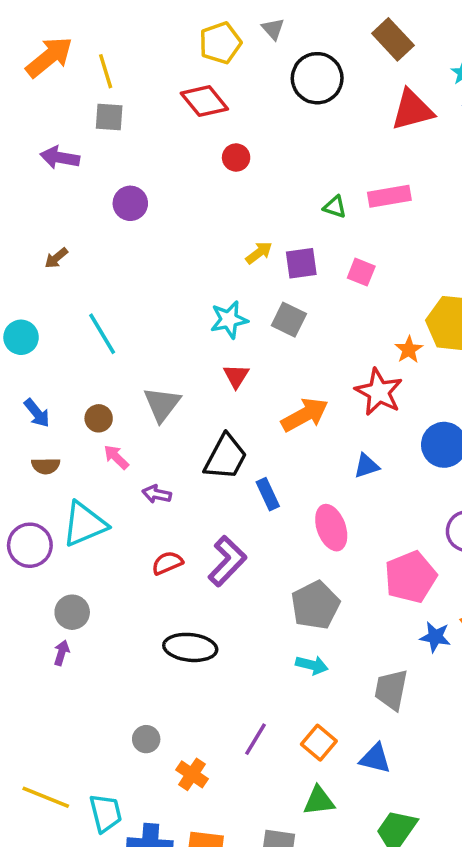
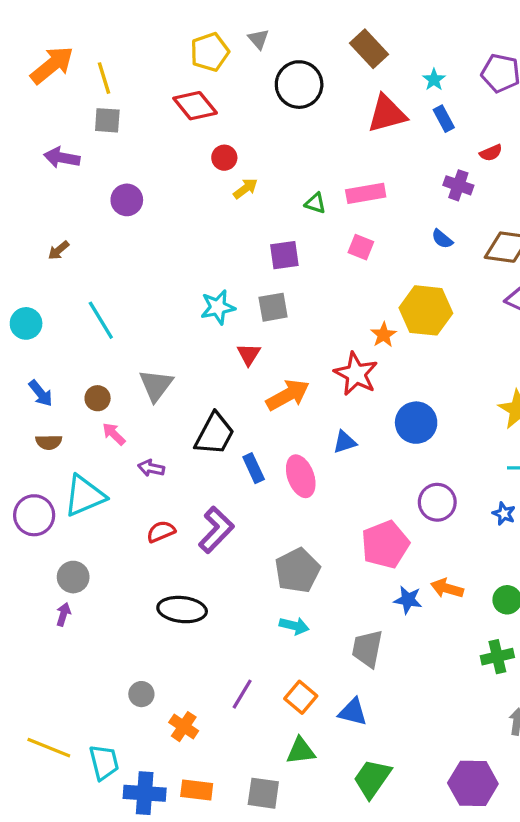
yellow arrow: (259, 253) -> (245, 189), moved
pink square: (361, 272) -> (361, 247), moved
gray square: (289, 320) -> (273, 307), turned -36
red triangle: (236, 376) -> (249, 354), moved
pink ellipse: (331, 528) -> (301, 476), moved

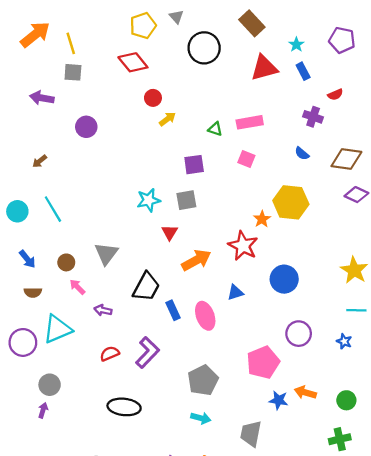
cyan line: (101, 320) -> (53, 209), moved

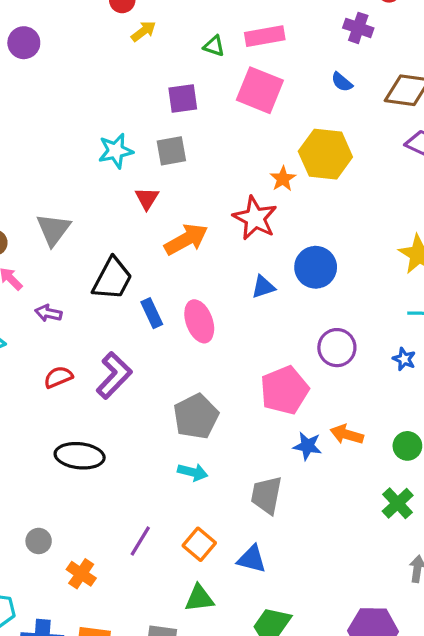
pink square: (246, 159) -> (260, 90), size x1.8
blue triangle: (235, 292) -> (263, 287), moved
green cross: (340, 439) -> (398, 503), turned -30

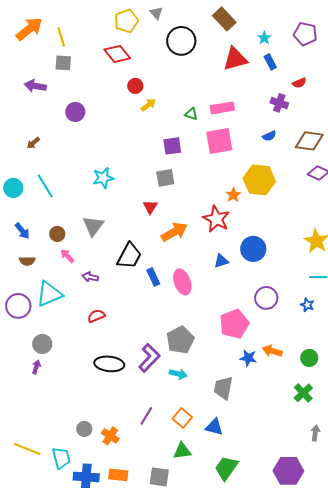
blue semicircle: (342, 82) -> (269, 136), turned -64
pink square: (260, 90) -> (219, 141), turned -32
cyan star: (116, 151) -> (103, 178), moved
purple L-shape: (114, 375) -> (149, 358), moved
gray circle: (39, 541) -> (84, 429), moved

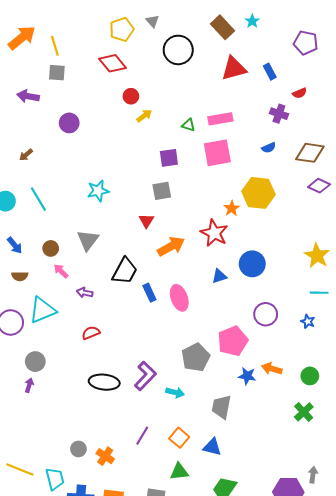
cyan star: (264, 38) -> (252, 21), moved
gray pentagon: (180, 340) -> (196, 357), moved
gray arrow: (315, 433) -> (313, 475), moved

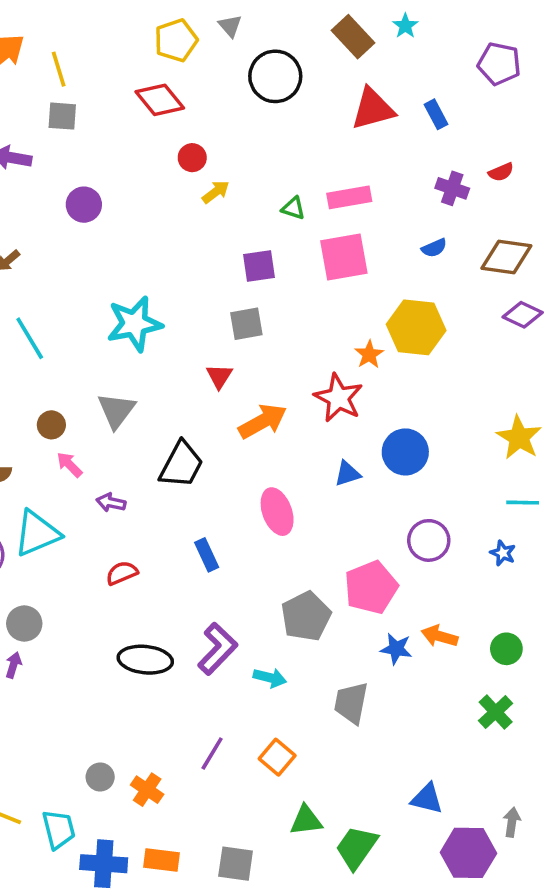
red semicircle: (300, 93) -> (501, 172), moved
cyan star: (98, 191) -> (134, 324), size x1.4
blue rectangle: (149, 293) -> (207, 555), moved
blue triangle: (212, 447) -> (427, 799), moved
green triangle: (179, 472) -> (306, 820), moved

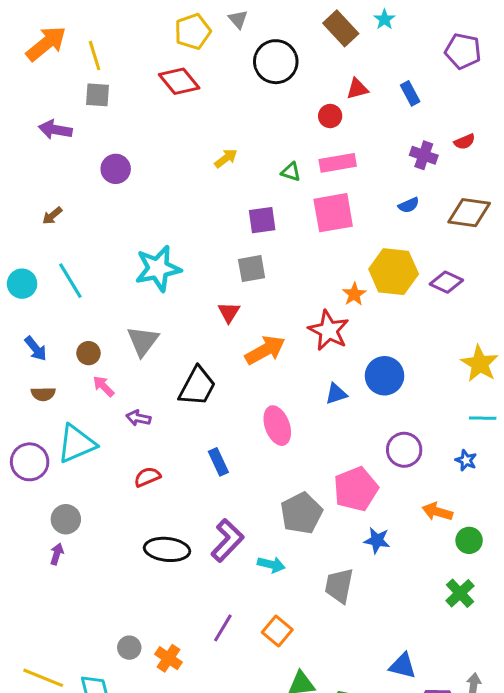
red triangle: (373, 109) -> (357, 89), size x0.6
red circle: (192, 158) -> (330, 116), moved
purple diamond: (523, 315) -> (446, 282), moved
orange arrow: (440, 636) -> (437, 512), moved

